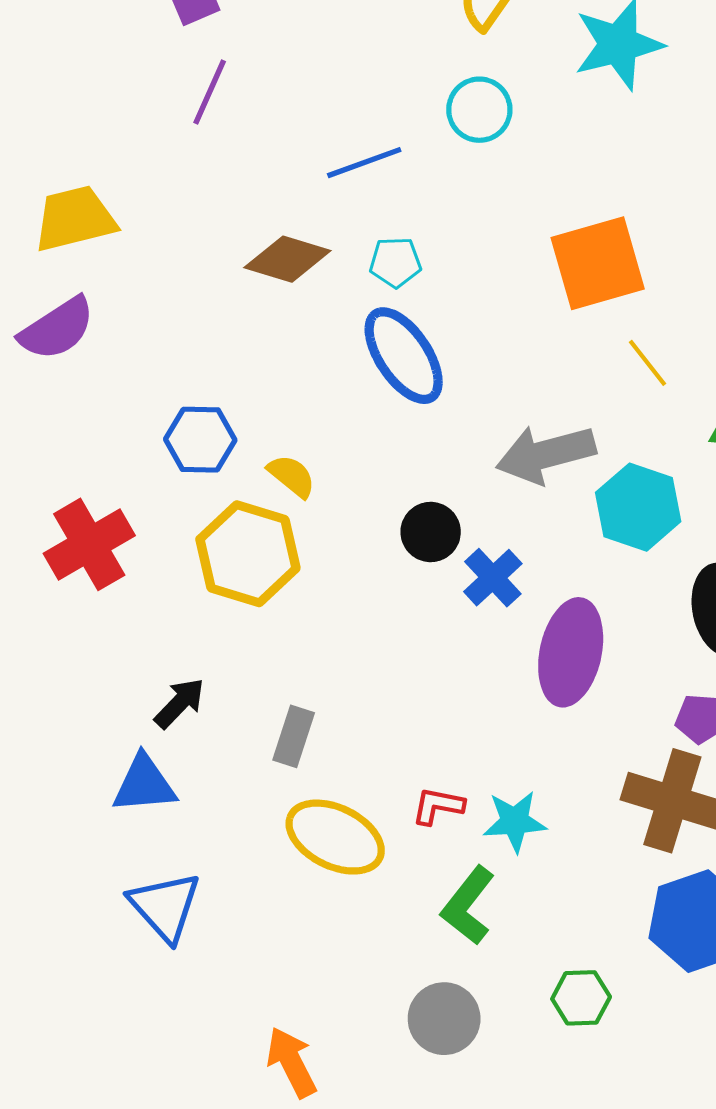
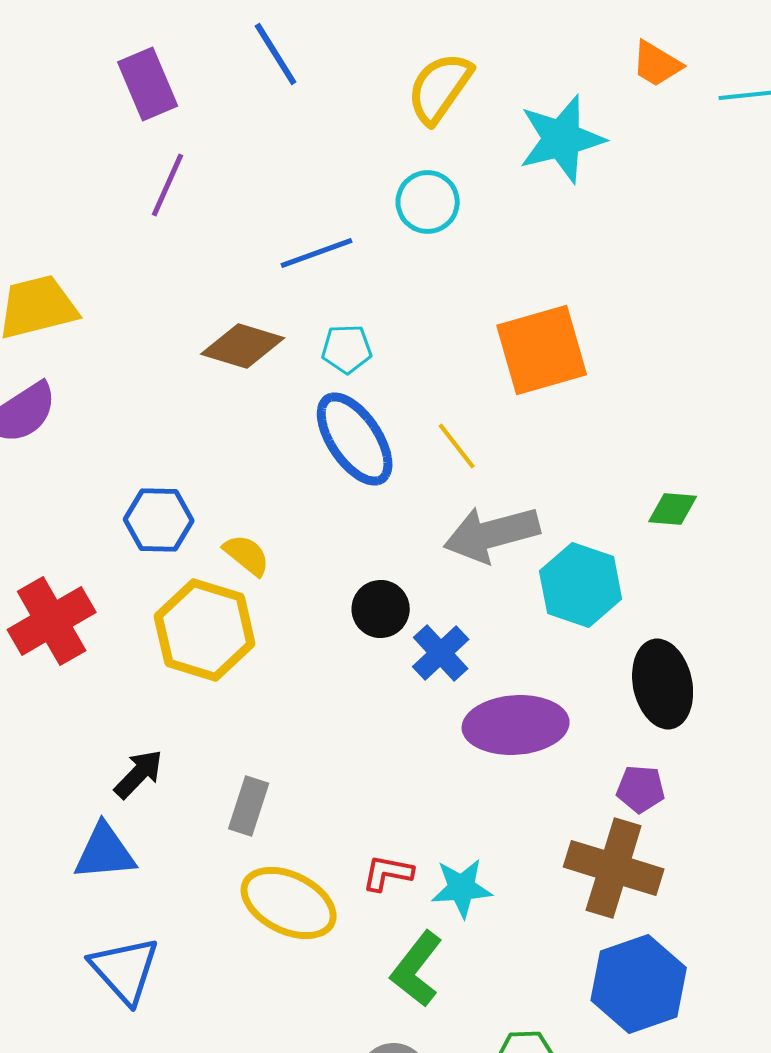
yellow line: (647, 363) -> (457, 446), moved
purple ellipse: (571, 652) -> (516, 725), turned 74

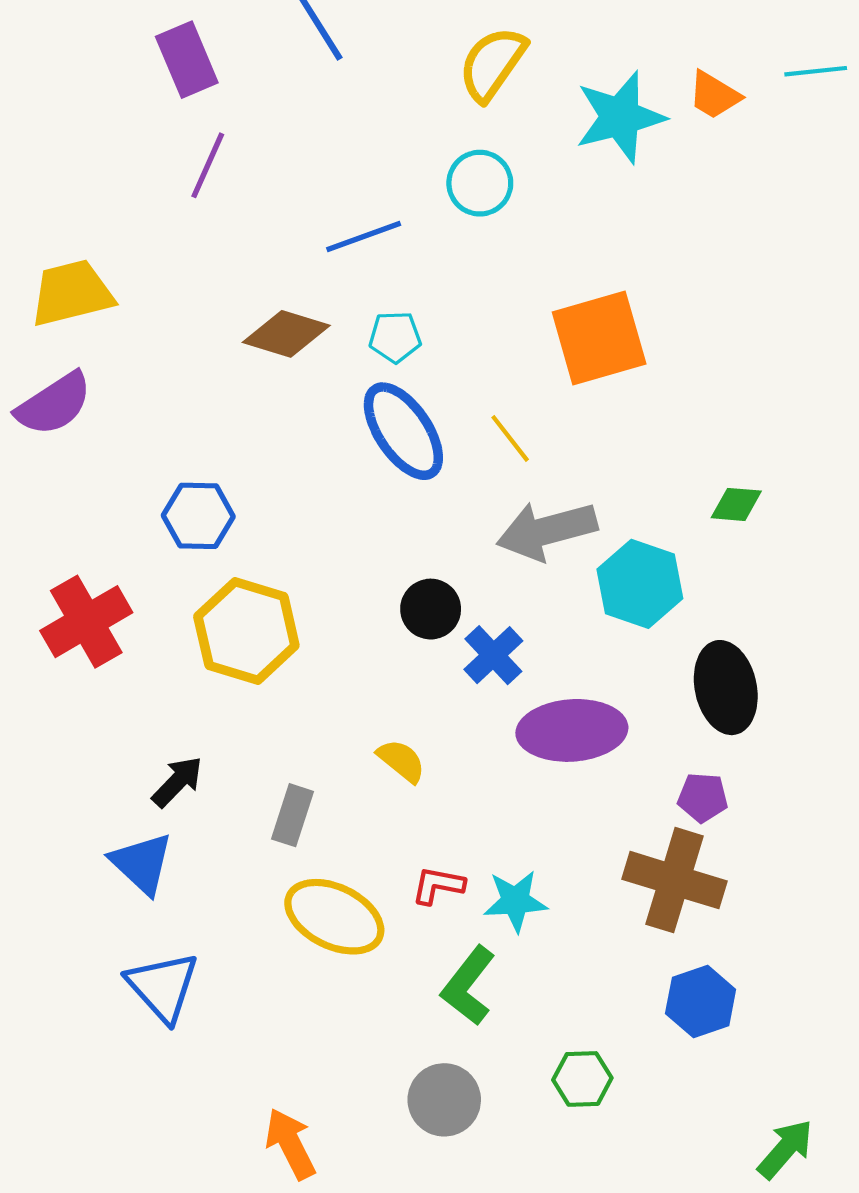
orange trapezoid: (657, 64) -> (714, 95), moved
yellow semicircle: (247, 555) -> (401, 761), moved
blue triangle: (105, 852) -> (142, 863), turned 48
blue hexagon: (639, 984) -> (701, 1001), size x0.7

